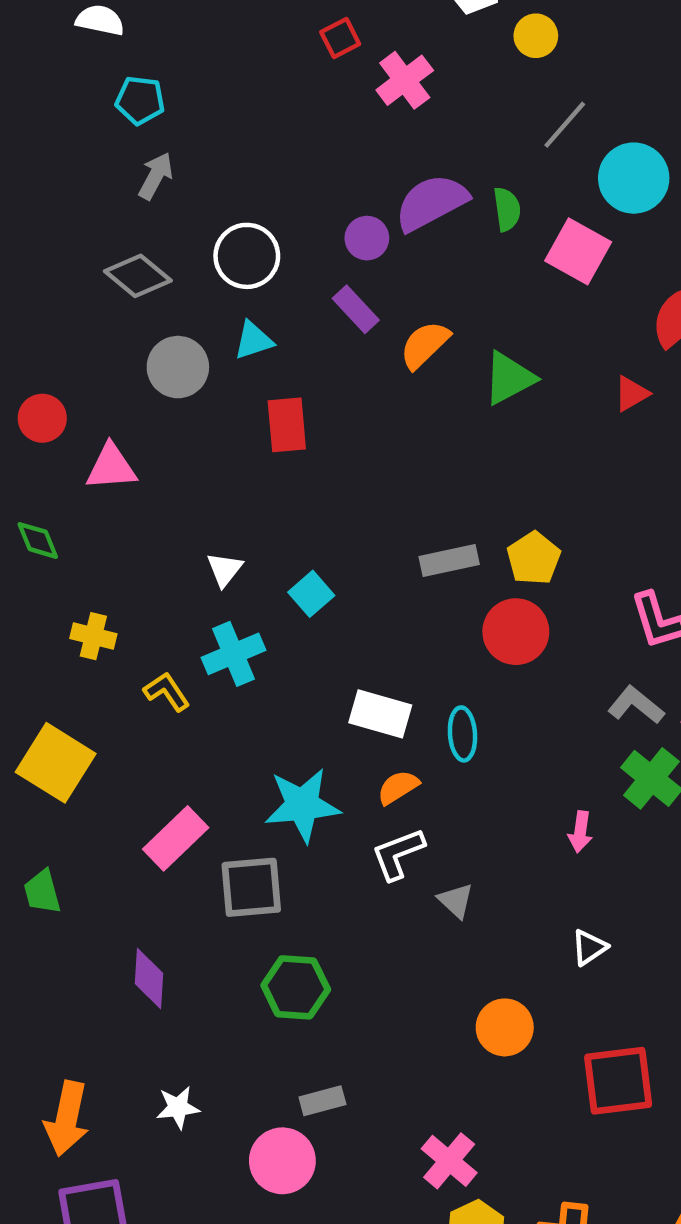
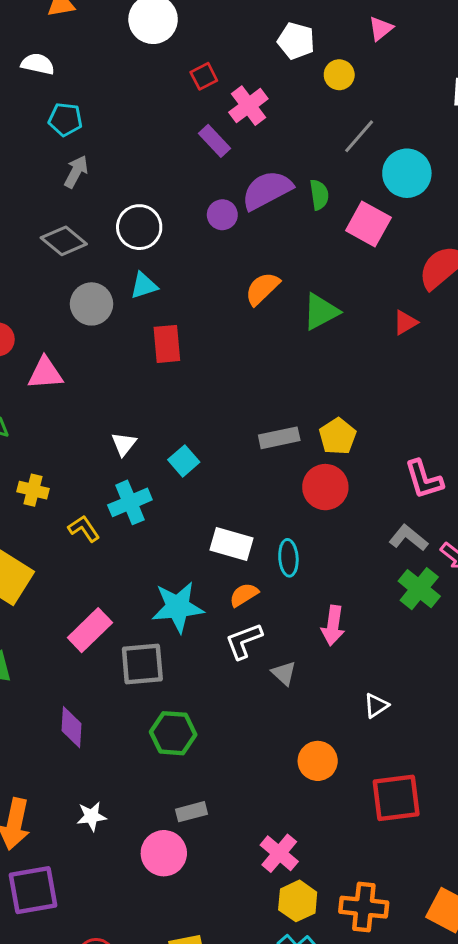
purple rectangle: (356, 309) -> (215, 141), moved
pink arrow: (580, 832) -> (333, 626), moved, size x1.4

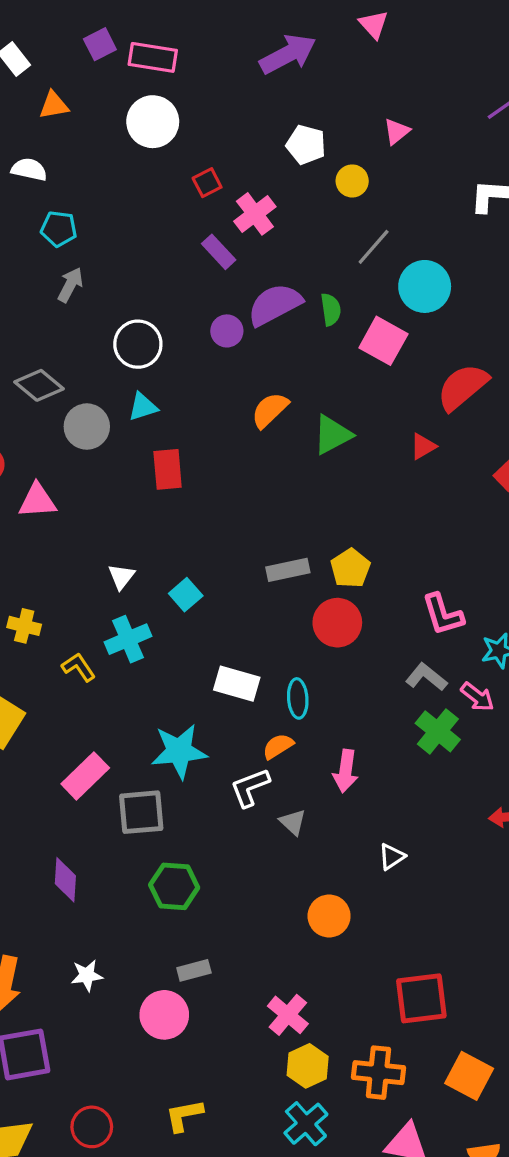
gray diamond: (64, 241) -> (39, 385), moved
orange semicircle: (244, 595) -> (278, 746), moved
red square: (396, 798) -> (421, 998), moved

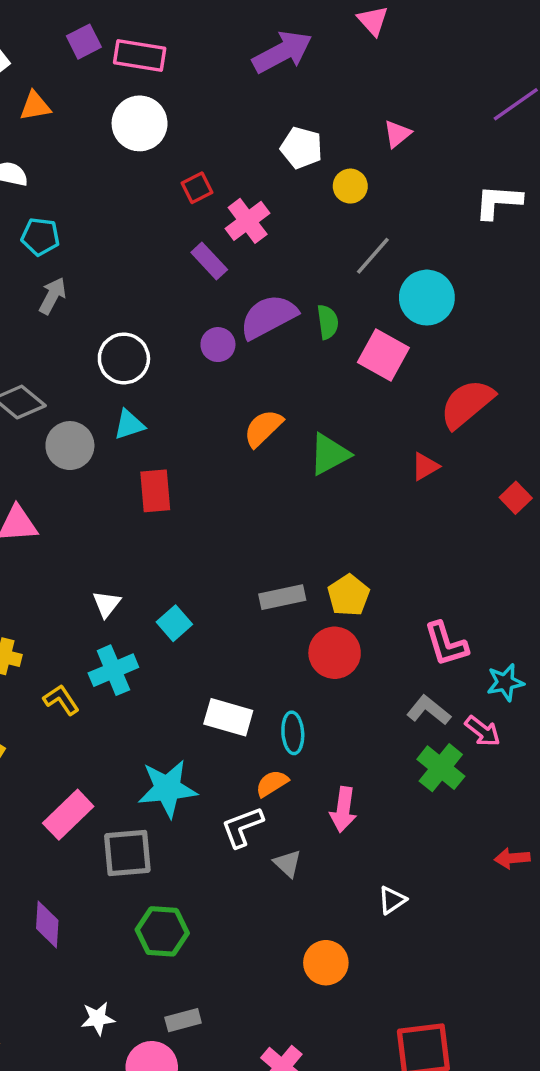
white star: (87, 975) -> (98, 1018), moved

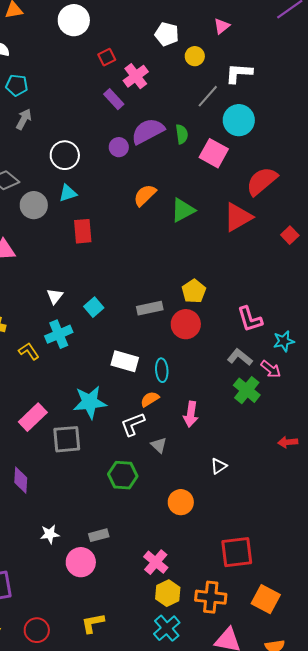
white L-shape: (498, 202) -> (239, 73), moved
red triangle: (425, 466) -> (238, 217), size x1.8
gray rectangle: (282, 597) -> (150, 308), moved
green hexagon: (162, 931) -> (123, 475), moved

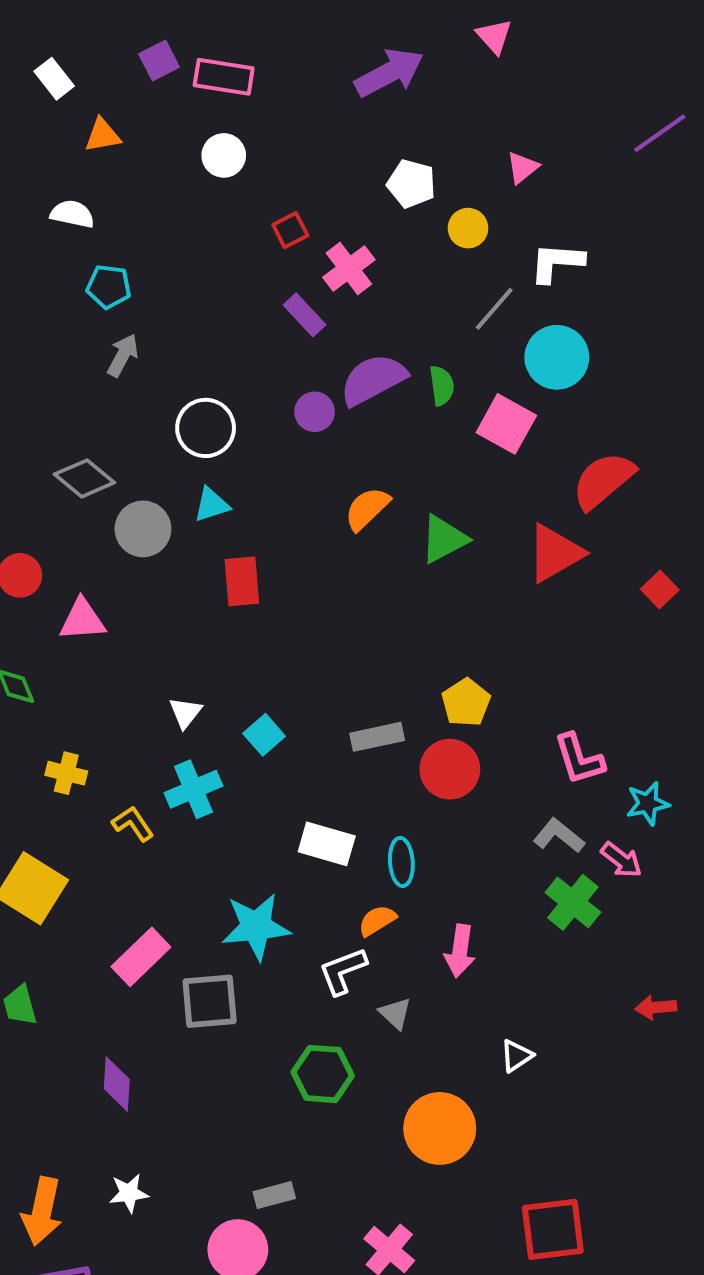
white circle: (74, 20) -> (224, 155), size x0.7
orange circle: (181, 502) -> (440, 1128), size x1.4
white star: (50, 534) -> (129, 1193), moved

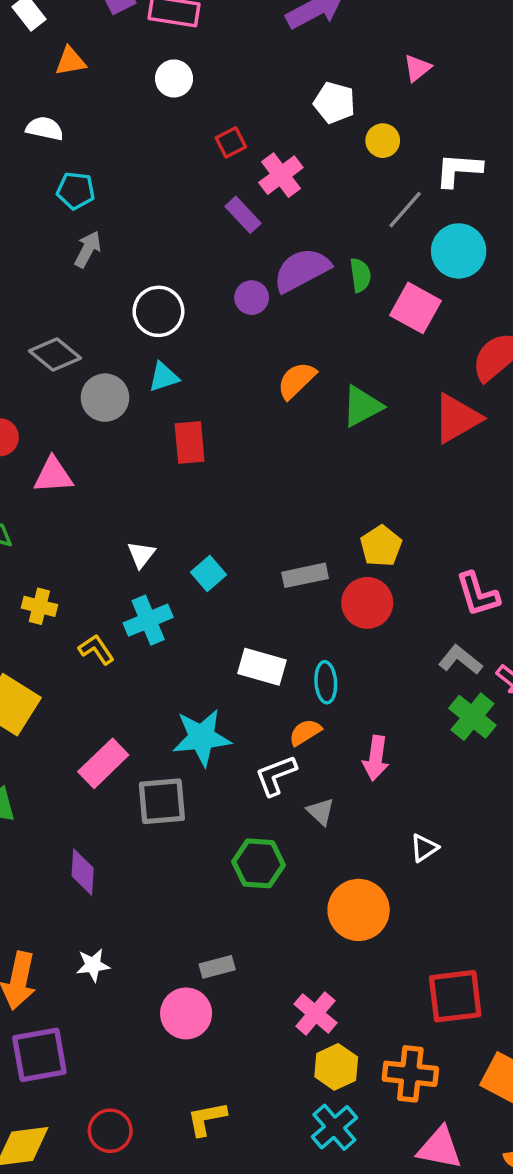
pink triangle: (522, 168) -> (417, 68), moved

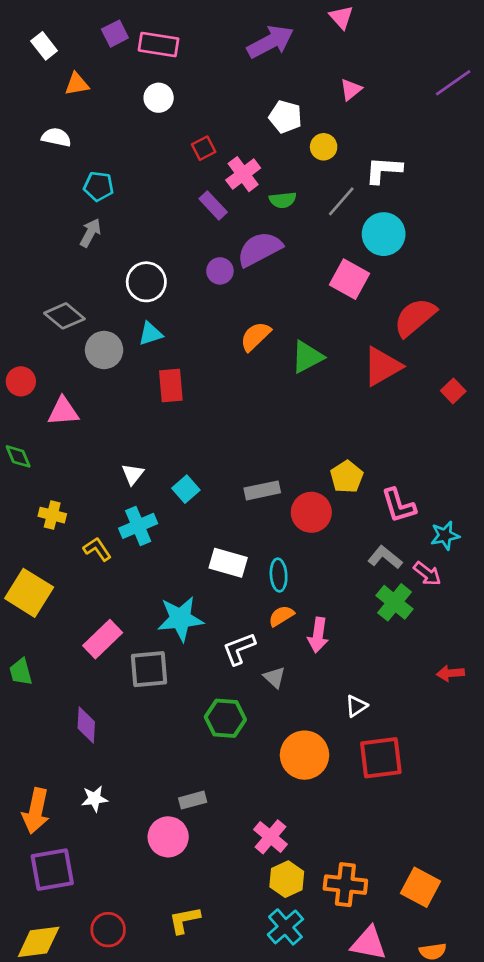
cyan pentagon: (76, 191) -> (99, 186), moved
green semicircle: (360, 275) -> (283, 200), moved, turned 92
yellow pentagon: (381, 546) -> (347, 477), moved
orange semicircle: (305, 732) -> (281, 616), moved
red square: (455, 996) -> (381, 758), moved

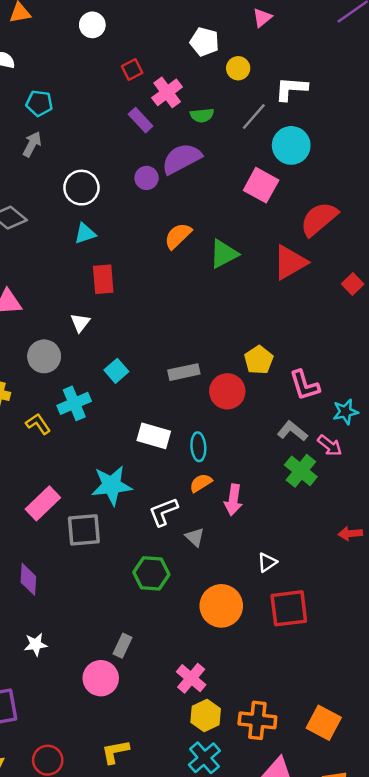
gray circle: (104, 350) -> (44, 356), moved
white triangle: (133, 474) -> (80, 323), moved
gray rectangle: (193, 800) -> (122, 646), turned -50

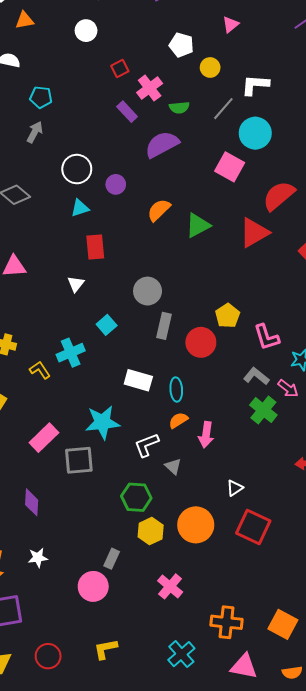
purple circle: (147, 178) -> (116, 184), moved
gray circle: (44, 356) -> (148, 291), moved
gray rectangle: (184, 372) -> (164, 326), turned -65
red square: (289, 608) -> (253, 527), turned 32
yellow hexagon: (206, 716) -> (151, 531), moved

